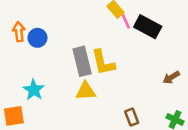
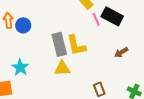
pink line: (125, 20) -> (96, 19), moved
brown arrow: (171, 77) -> (121, 52), moved

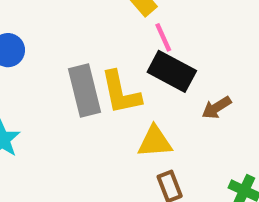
black rectangle: (112, 16) -> (172, 71), moved
yellow triangle: (62, 68) -> (155, 142), moved

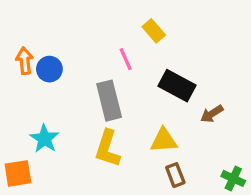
pink line: (163, 37) -> (126, 59), moved
yellow L-shape: (121, 93) -> (107, 149), moved, turned 30

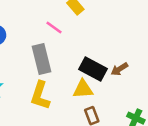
pink line: (126, 59) -> (54, 27), turned -30
black rectangle: (177, 86) -> (93, 69), moved

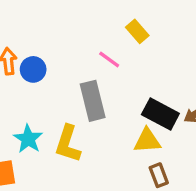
yellow L-shape: (40, 95) -> (68, 144), moved

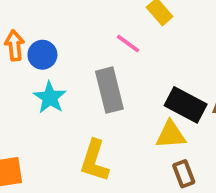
cyan star: (28, 139) -> (50, 97), moved
yellow L-shape: (68, 144) -> (94, 161), moved

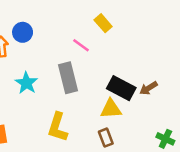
blue circle: (42, 55) -> (23, 32), moved
brown rectangle: (184, 174) -> (106, 138), moved

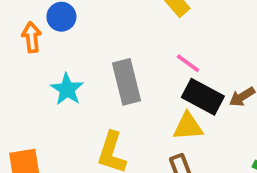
pink line: (81, 45) -> (188, 63), moved

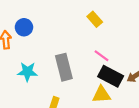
cyan star: (67, 89) -> (27, 72), turned -30

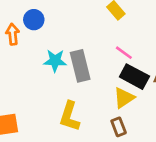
cyan star: (27, 72) -> (55, 61), moved
yellow triangle: (101, 95) -> (124, 98), turned -30

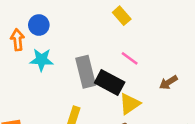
cyan star: (55, 61) -> (42, 60), moved
black rectangle: (134, 77) -> (110, 82), moved

